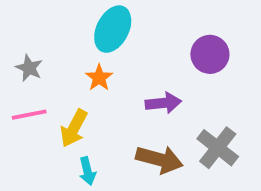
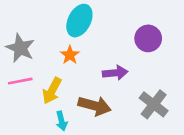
gray star: (29, 68) -> (20, 48), size x1.5
brown arrow: (159, 159) -> (95, 106), moved

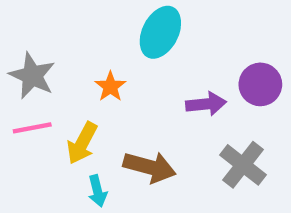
cyan ellipse: (79, 21) -> (160, 32), moved
purple circle: (148, 38) -> (260, 84), moved
purple arrow: (115, 73) -> (206, 104), moved

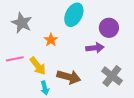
gray star: (32, 76) -> (22, 23), moved
purple circle: (260, 84) -> (109, 28), moved
yellow arrow: (82, 143) -> (38, 66), turned -66

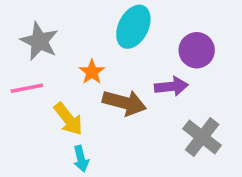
pink line: (15, 59) -> (27, 88), moved
brown arrow: (69, 77) -> (124, 103), moved

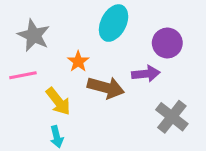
cyan arrow: (81, 159) -> (57, 137), moved

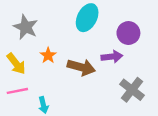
orange star: (78, 61) -> (48, 55), moved
pink line: (23, 75) -> (17, 91), moved
yellow arrow: (58, 101) -> (16, 64), moved

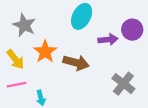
purple circle: (128, 33) -> (132, 30), moved
orange star: (48, 55) -> (45, 52), size x1.5
purple arrow: (112, 57) -> (108, 39), moved

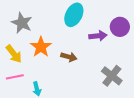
brown arrow: (76, 63) -> (69, 57), size x0.7

